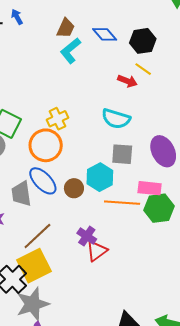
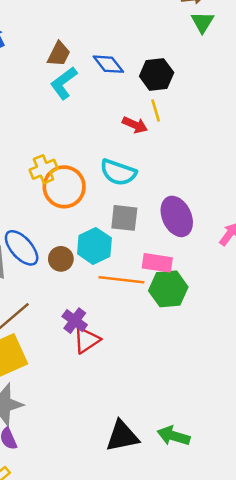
yellow line: (143, 69) -> (156, 110), turned 36
orange circle: (46, 145) -> (64, 187), moved

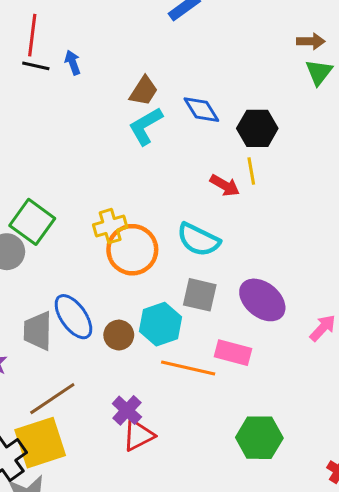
purple ellipse: (177, 216) -> (262, 300), turned -33
green hexagon: (168, 289) -> (259, 438), moved

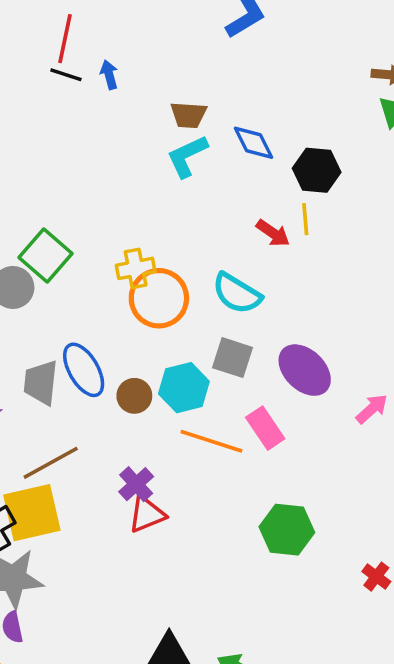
brown trapezoid: (144, 91) -> (189, 115), turned 56
pink rectangle: (233, 353) -> (265, 428), turned 36

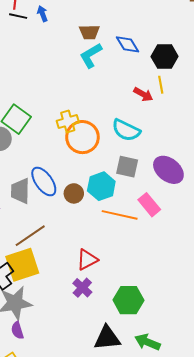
purple cross: (136, 484) -> (82, 288), moved
green hexagon: (287, 530) -> (128, 300), moved

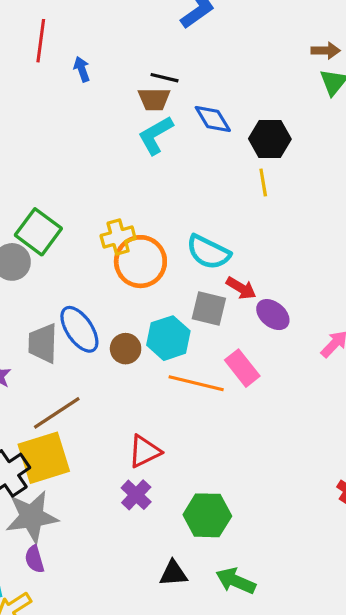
black line: (18, 16) -> (165, 78), moved
red arrow: (143, 94) -> (241, 288), moved
purple ellipse: (168, 170) -> (273, 315), size x0.7
black triangle: (107, 338) -> (173, 573), size x0.7

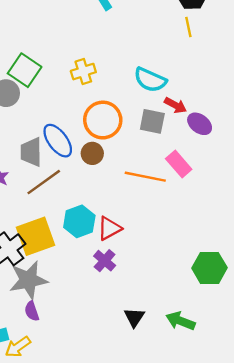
orange circle: (140, 262) -> (103, 120), moved
cyan hexagon: (168, 338) -> (79, 221), moved
brown line: (57, 413) -> (44, 182), moved
green hexagon: (207, 515) -> (209, 268), moved
black triangle: (173, 573) -> (134, 317), turned -50

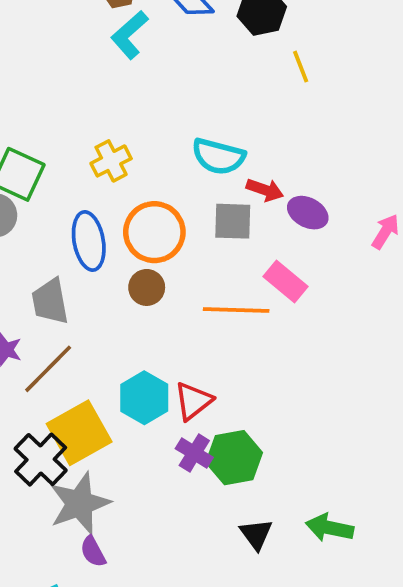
yellow line: (188, 27) -> (301, 67), moved
blue ellipse: (58, 141) -> (89, 241), moved, turned 36
brown line: (44, 182) -> (48, 369), moved
green hexagon: (209, 268) -> (234, 458), moved

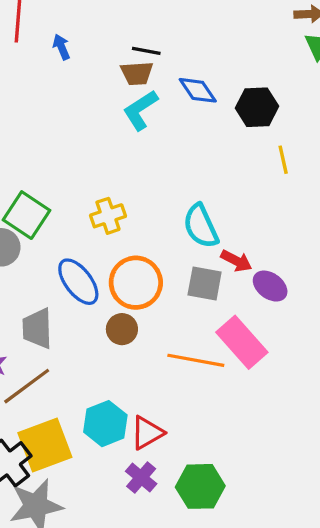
cyan semicircle: (218, 156) -> (201, 226), turned 42
blue ellipse: (89, 241) -> (78, 282), turned -36
pink rectangle: (285, 281) -> (242, 342), size x1.4
green hexagon: (234, 458) -> (200, 486), moved

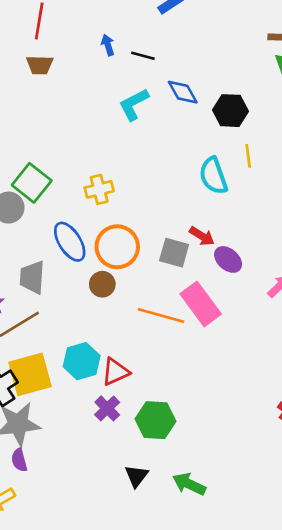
blue arrow: (61, 47) -> (108, 45), moved
brown trapezoid: (137, 73) -> (40, 65), moved
cyan semicircle: (201, 226) -> (213, 176), moved

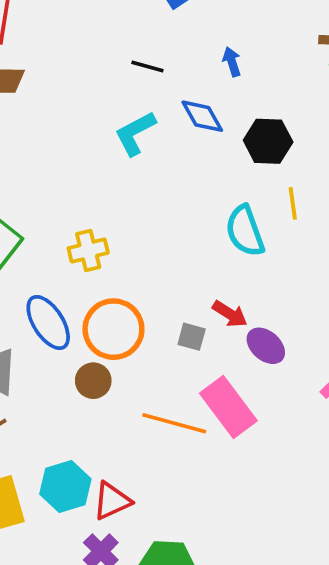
blue arrow: (108, 45) -> (232, 62), moved
gray square: (174, 253) -> (192, 337), size x0.7

